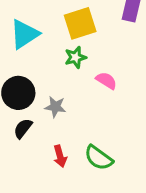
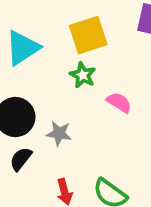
green star: (75, 57) -> (83, 75), turned -30

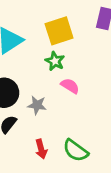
pink semicircle: (119, 102) -> (70, 86), moved

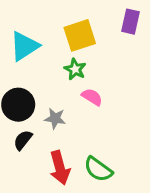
red arrow: (41, 149) -> (60, 168), size x1.5

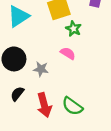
green star: (75, 69) -> (73, 29), moved
black semicircle: (23, 140) -> (17, 94), moved

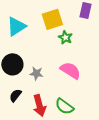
pink semicircle: (68, 53) -> (70, 70), moved, size x1.5

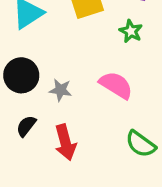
green star: (65, 37) -> (131, 31), moved
green semicircle: (64, 106) -> (141, 144), moved

